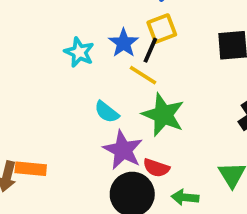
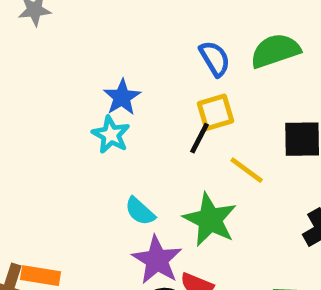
blue star: (124, 43) -> (122, 97), moved
yellow line: (143, 75) -> (247, 170), moved

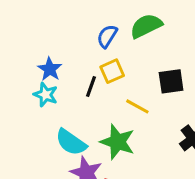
blue semicircle: (215, 59) -> (107, 36), turned -110
black line: (200, 138) -> (91, 87), moved
cyan semicircle: (140, 211) -> (71, 142), size x1.5

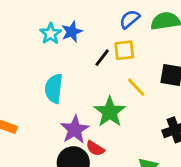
cyan star: (46, 95) -> (51, 34), moved
cyan semicircle: (71, 142) -> (54, 88), moved, turned 44

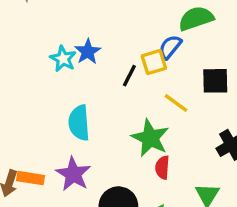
blue semicircle: (130, 19) -> (170, 47), moved
purple star: (75, 130) -> (73, 174), moved
red semicircle: (95, 148) -> (162, 168), moved, turned 72

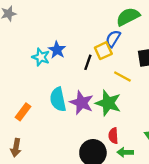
red semicircle: (162, 168) -> (113, 136), moved
purple star: (73, 174) -> (82, 103), moved
orange rectangle: (31, 178) -> (23, 112), moved, turned -54

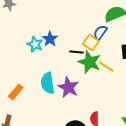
yellow square: (103, 51) -> (91, 43), turned -35
black line: (88, 62) -> (76, 52), turned 72
green star: (108, 103) -> (90, 62), moved

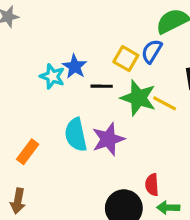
yellow square: (91, 43) -> (126, 59), moved
black line: (76, 52) -> (102, 86), moved
purple star: (68, 87) -> (108, 139), turned 30

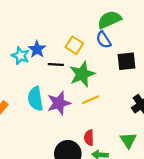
blue semicircle: (152, 51) -> (104, 40), moved, turned -66
green star: (138, 98) -> (82, 74), turned 30
yellow line: (165, 103) -> (91, 100), moved, turned -54

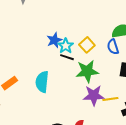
cyan star: (20, 56) -> (66, 46), moved
yellow line: (91, 100) -> (110, 99), moved
purple star: (59, 103) -> (94, 96), moved

